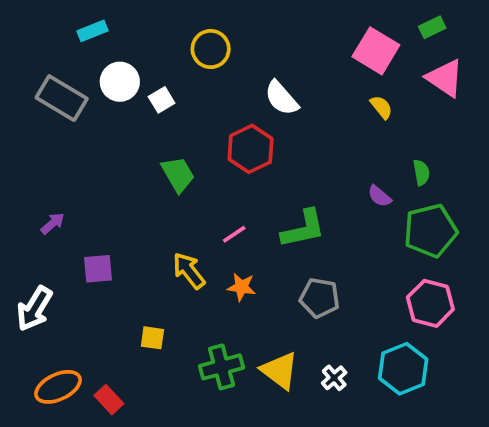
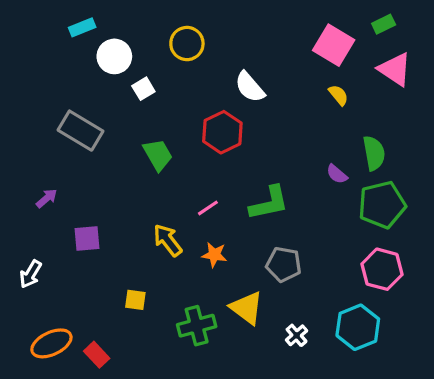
white circle: (120, 82) -> (114, 56), moved
gray rectangle: (62, 98) -> (81, 131), moved
green semicircle: (421, 173) -> (374, 153), size x1.5
white arrow: (34, 309) -> (31, 274), size x0.7
yellow triangle: (280, 371) -> (247, 308), moved

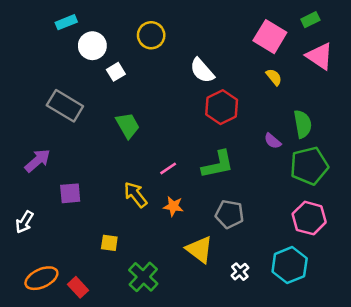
red hexagon: (222, 132) -> (222, 107), moved
purple arrow: (47, 198) -> (38, 161), size x1.5
green cross: (197, 326) -> (143, 277), moved, turned -32

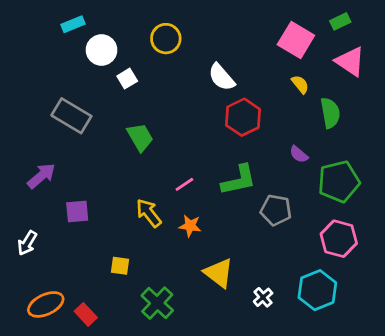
green semicircle: (303, 124) -> (330, 113), moved
gray pentagon: (229, 214) -> (276, 210), moved

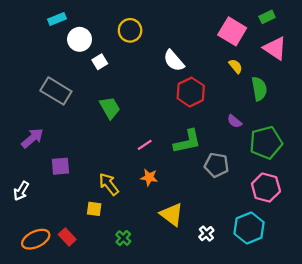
yellow arrow: (149, 213) -> (109, 184), moved
green cross: (157, 303) -> (123, 238), size x0.6
red rectangle: (86, 314) -> (67, 237), moved

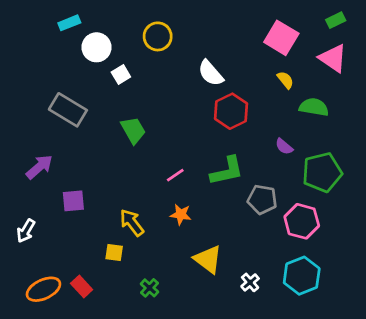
green rectangle: (267, 17) -> (336, 20), moved
green semicircle: (259, 89) -> (314, 107), turned -70
pink hexagon: (266, 188) -> (302, 221), moved

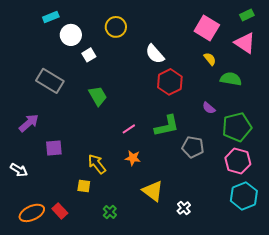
pink hexagon: (302, 221) -> (238, 161), moved
white arrow: (26, 231) -> (19, 170), turned -90
cyan hexagon: (302, 276) -> (244, 196), moved

